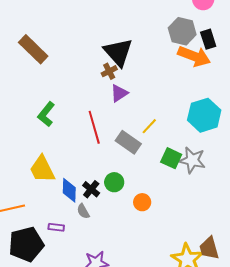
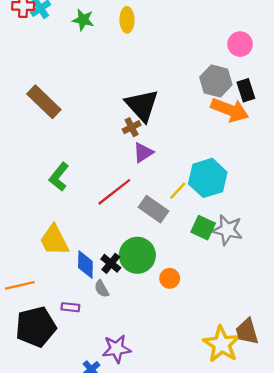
cyan hexagon: (204, 115) -> (208, 178), moved
red line: (94, 127) -> (114, 192), turned 68
green circle: (114, 182) -> (137, 255), size x1.6

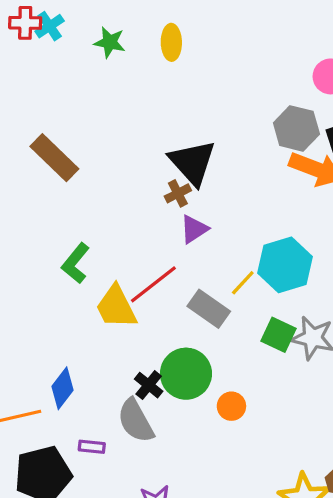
yellow trapezoid: (54, 240) -> (116, 307), moved
blue diamond: (85, 265) -> (63, 388), moved, turned 36
gray semicircle: (102, 289) -> (136, 421), size x1.8

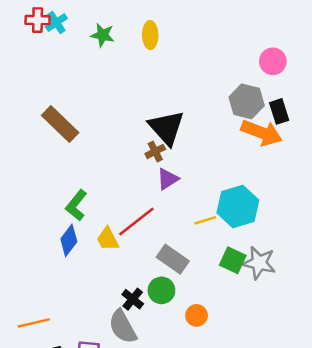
yellow line: (243, 283) -> (205, 220), turned 30
yellow trapezoid: (116, 307) -> (108, 239), size x0.7
gray rectangle: (209, 309) -> (173, 259), moved
green circle: (186, 374) -> (161, 290), size x0.7
blue diamond: (63, 388) -> (69, 240), moved

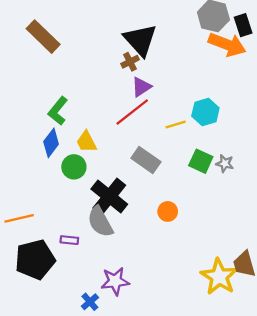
cyan hexagon: (238, 207) -> (205, 112), size x0.7
red line: (136, 222) -> (132, 112), moved
gray star: (259, 263) -> (225, 163), size x0.6
green circle: (161, 290) -> (74, 167), moved
black cross: (133, 299) -> (109, 197), size x1.8

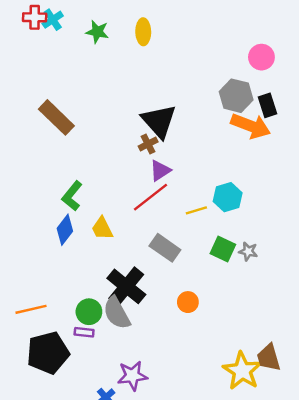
green circle: (74, 167) -> (89, 312), moved

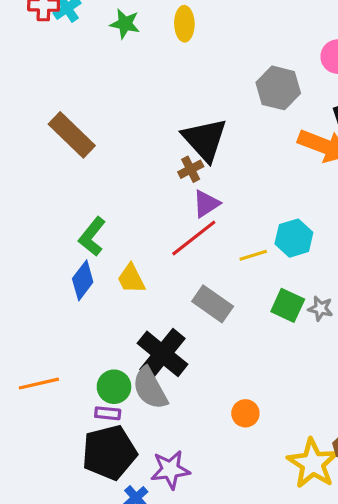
gray hexagon: (236, 96) -> (278, 88), moved
orange circle: (188, 302) -> (245, 413), moved
black pentagon: (48, 353) -> (109, 452), moved

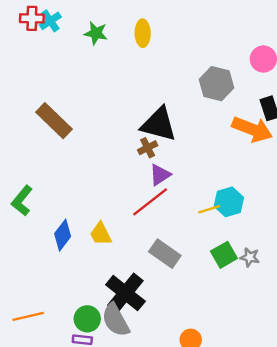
black triangle: (205, 140) -> (159, 124), turned -33
green L-shape: (92, 237) -> (22, 201), moved
yellow line: (253, 255) -> (209, 209), moved
green square: (288, 305) -> (224, 255), turned 35

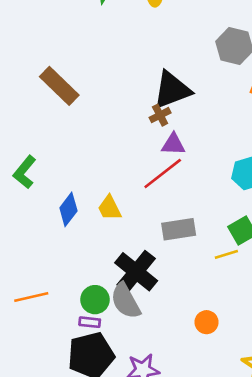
black triangle: (159, 124) -> (172, 90), turned -36
purple triangle: (160, 175) -> (173, 144), turned 35
yellow line: (209, 209) -> (226, 254), moved
gray rectangle: (165, 254) -> (179, 229), turned -44

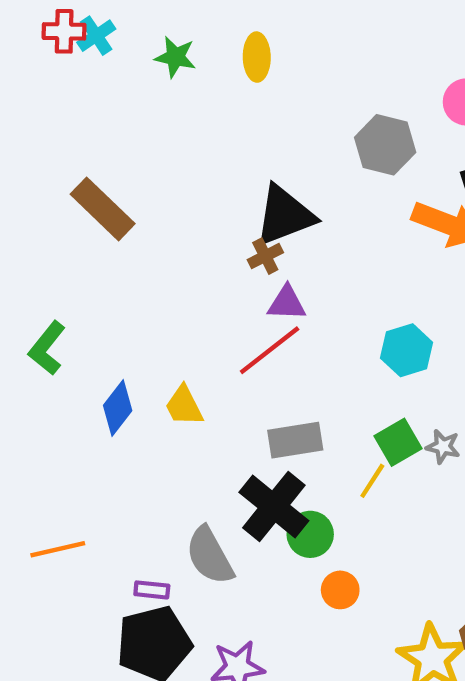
yellow line: (226, 254) -> (372, 481), turned -40
black cross: (136, 272) -> (274, 506), moved
green circle: (95, 300) -> (310, 534), moved

